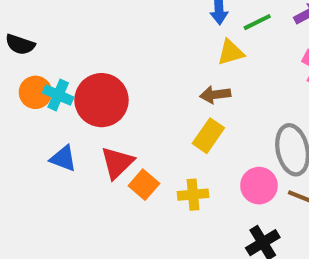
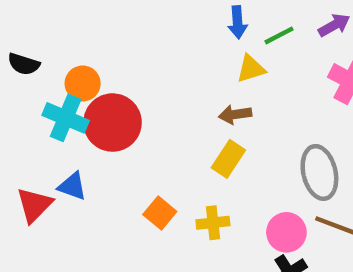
orange circle: (35, 92) -> (83, 83), moved
cyan cross: (58, 95) -> (66, 118), size x1.4
red triangle: (117, 163) -> (34, 205), moved
pink circle: (259, 186) -> (286, 232), moved

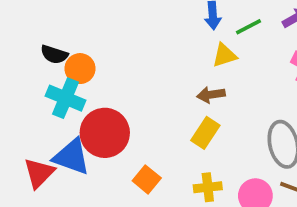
black semicircle: (24, 64) -> (54, 54), moved
red circle: (113, 123) -> (105, 133), moved
blue triangle: (72, 186) -> (72, 157), size x1.5
yellow cross: (213, 223) -> (208, 187), moved

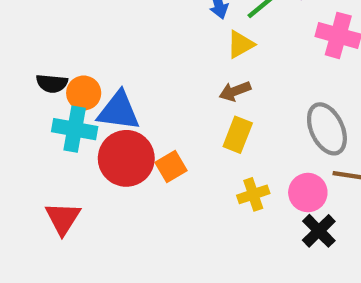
blue triangle: (72, 157) -> (119, 111), moved
orange square: (147, 179) -> (171, 166), moved, turned 32

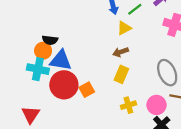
black semicircle: (52, 83) -> (50, 40), moved

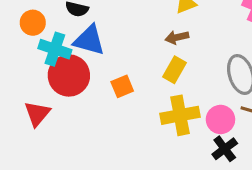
orange circle: (43, 51) -> (33, 23), moved
red circle: (64, 85) -> (69, 75), moved
yellow cross: (128, 105) -> (180, 115), size x1.6

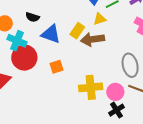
brown arrow: (177, 37) -> (93, 39), size x1.6
blue triangle: (89, 40) -> (51, 34), moved
yellow rectangle: (175, 70) -> (77, 31), moved

